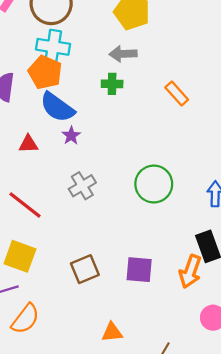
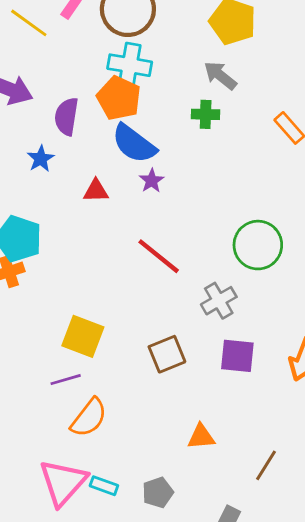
gray arrow: (123, 54) -> (220, 76), turned 40
gray cross: (82, 186) -> (219, 301), moved
red line: (25, 205) -> (159, 256), moved

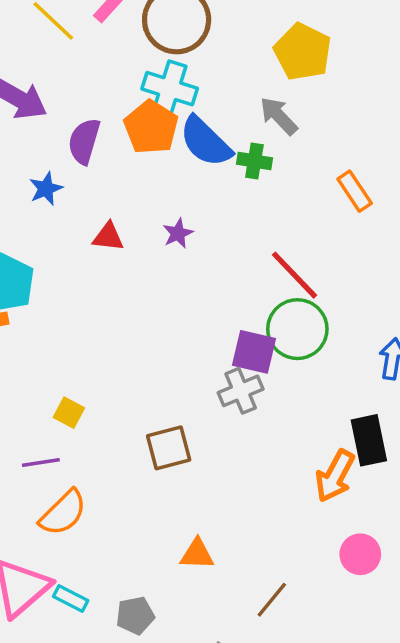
blue semicircle: (134, 144) -> (206, 142), moved
red line: (159, 256) -> (294, 275), moved
yellow square: (83, 336) -> (69, 413), size x0.6
purple square: (237, 356) -> (254, 352), moved

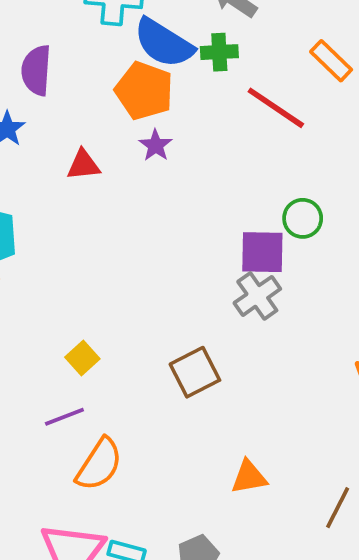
orange pentagon: (151, 127) -> (144, 91), moved
red line: (294, 275) -> (276, 108), moved
green circle: (297, 329) -> (303, 218), size x0.6
yellow square: (69, 413) -> (82, 358), turned 32

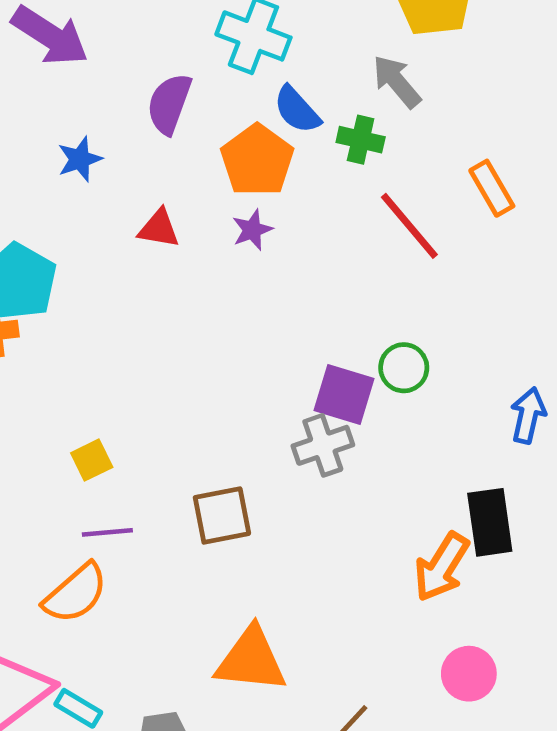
blue semicircle: (164, 43) -> (297, 110), size x0.7
purple semicircle: (36, 70) -> (169, 104), moved
purple line: (64, 417) -> (107, 532), moved
orange triangle: (249, 477) -> (251, 660), size x1.6

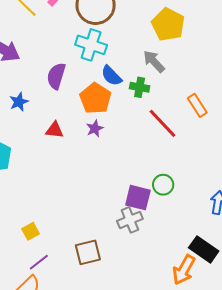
black rectangle: (490, 522) -> (204, 249), turned -44
purple line: (107, 532) -> (39, 262), turned -30

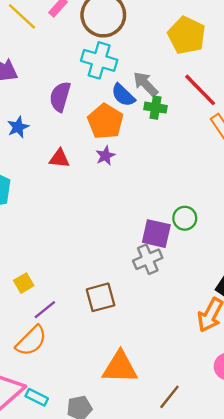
gray arrow: (154, 61) -> (146, 84), moved
red line: (162, 123) -> (200, 90), moved
yellow square: (31, 231) -> (24, 283), moved

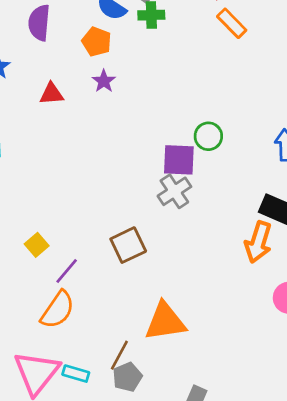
orange pentagon: (105, 121) -> (97, 42), size x0.7
brown line: (169, 397) -> (119, 355), moved

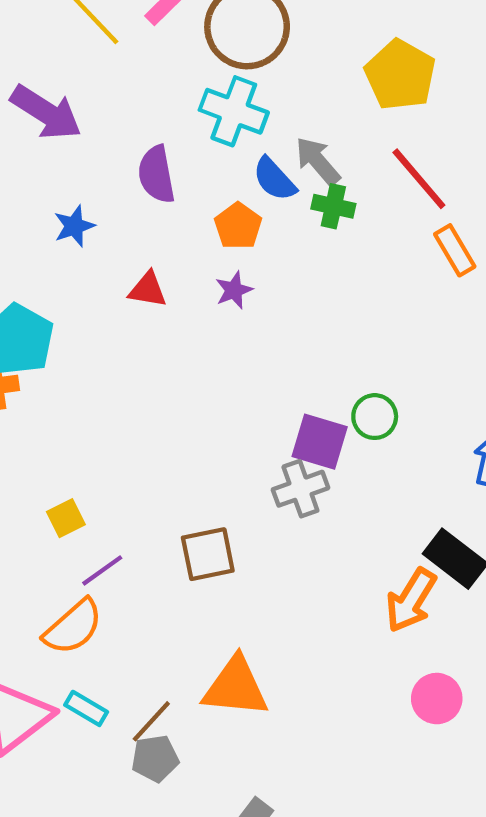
purple semicircle: (39, 23) -> (156, 174), turned -30
cyan rectangle: (76, 374) -> (86, 708), moved

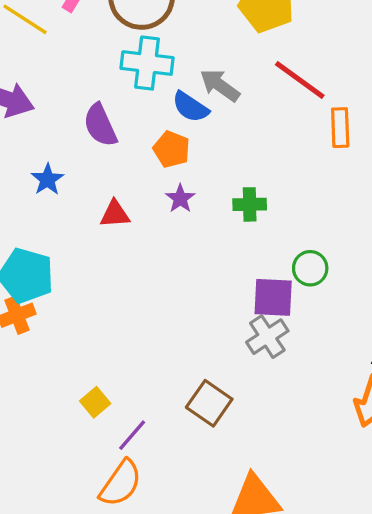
green cross: (333, 206) -> (250, 204), moved
orange rectangle: (455, 250) -> (340, 128), turned 42
brown square: (208, 554) -> (209, 403), turned -30

